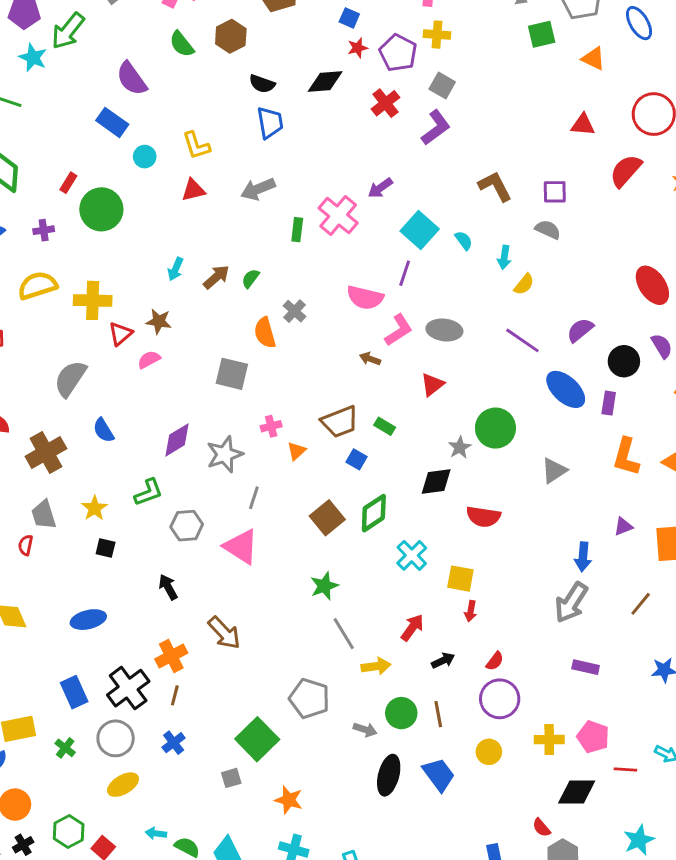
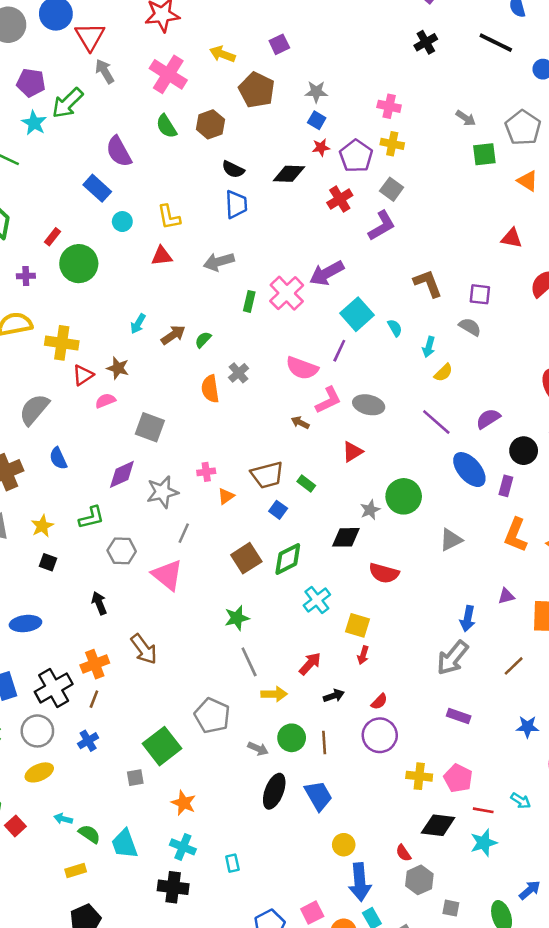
purple arrow: (380, 188) -> (327, 273), size x1.5
gray square: (232, 374) -> (150, 427), moved
yellow circle: (489, 752) -> (344, 845), moved
cyan star: (639, 840) -> (484, 843), moved

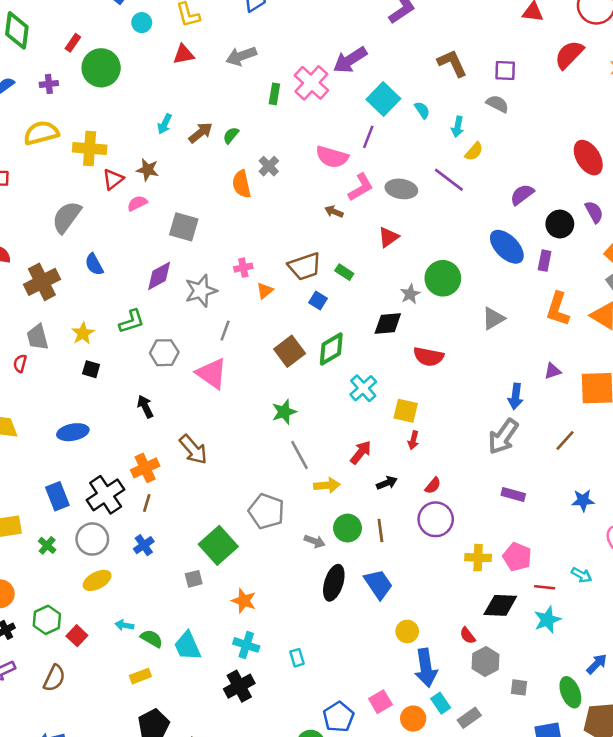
purple line: (436, 422) -> (449, 180), moved
black cross: (173, 887) -> (239, 686), turned -32

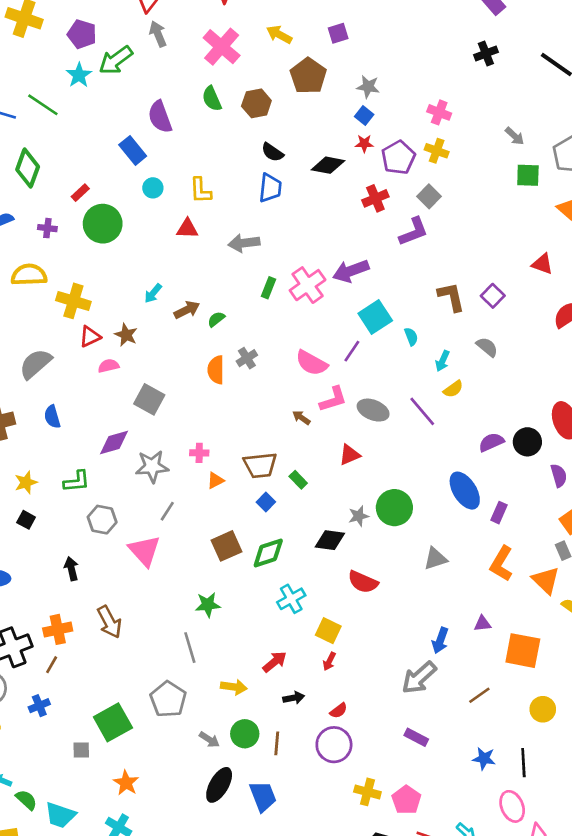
purple square: (505, 70) -> (493, 296), moved, turned 30
black circle: (560, 224) -> (527, 442), moved
gray line: (300, 455) -> (190, 648), moved
cyan trapezoid: (188, 646) -> (60, 815), turned -60

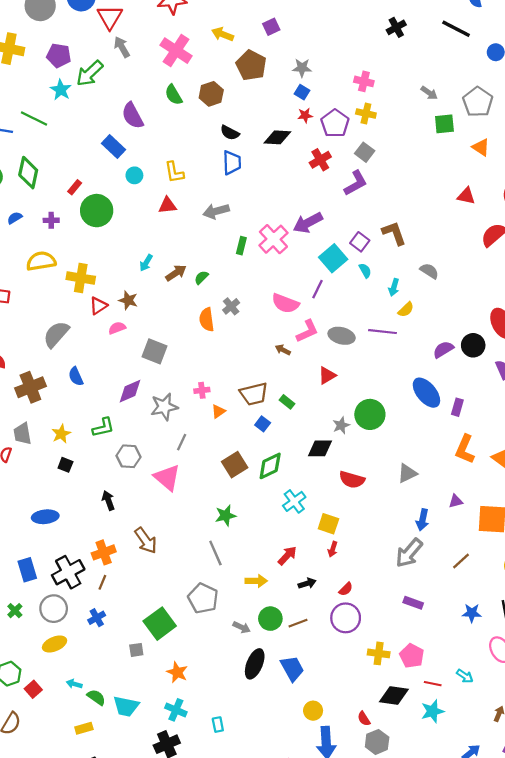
purple square: (493, 296) -> (360, 242), moved
purple line: (422, 411) -> (383, 332), turned -36
gray triangle: (435, 559) -> (407, 473), moved
brown line: (277, 743) -> (298, 623), turned 72

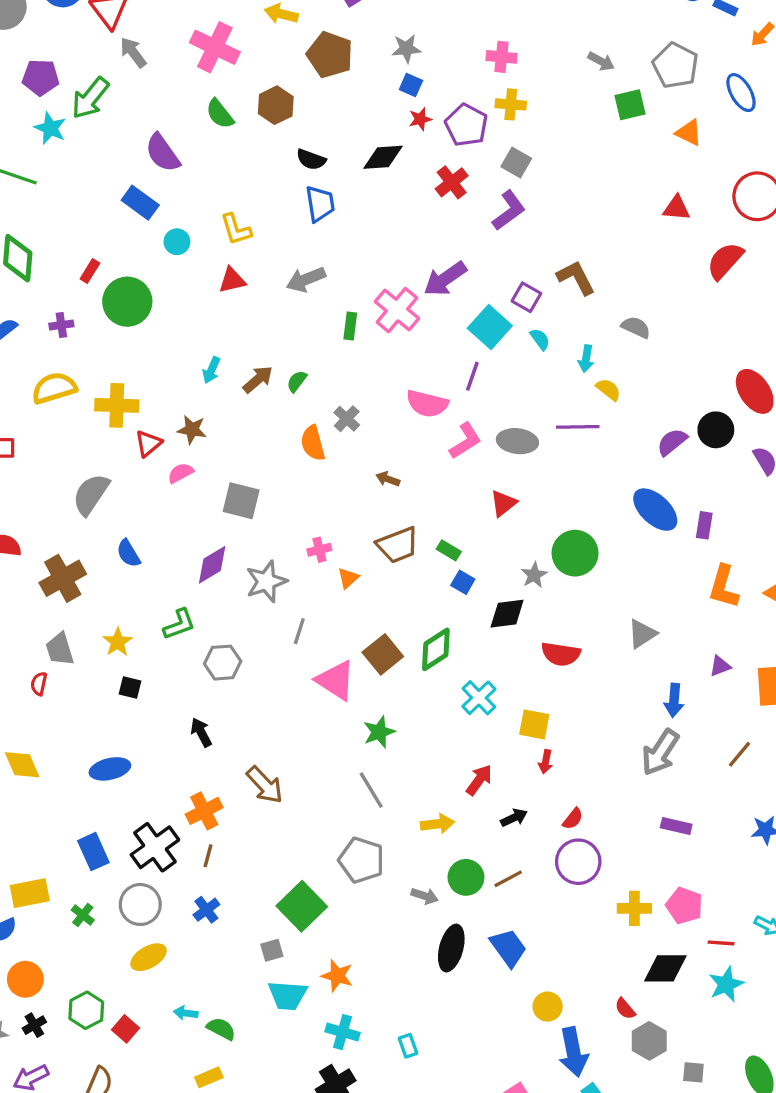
yellow semicircle: (406, 310) -> (608, 389), turned -91
brown arrow: (283, 350) -> (388, 479), moved
blue square: (263, 424) -> (463, 582), moved
pink triangle: (167, 478) -> (336, 680), moved
cyan trapezoid: (126, 706) -> (288, 995), moved

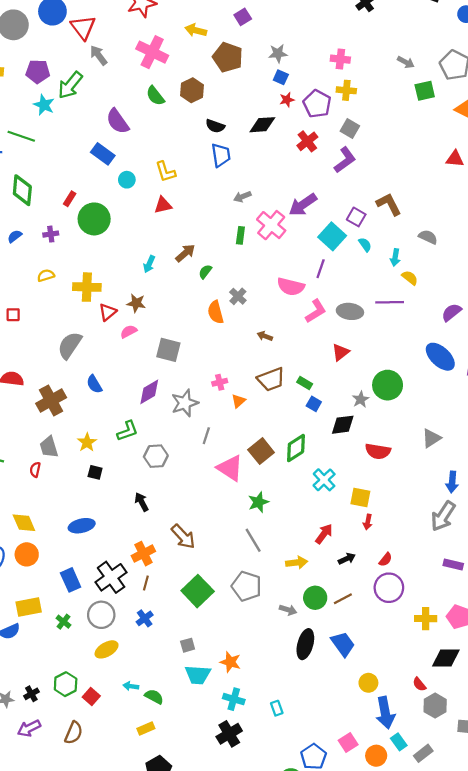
gray arrow: (306, 279) -> (242, 197), moved, size x0.7
brown arrow: (258, 379) -> (185, 253), moved
yellow semicircle: (54, 388) -> (46, 275), size x0.6
green square: (302, 906) -> (198, 591), moved
orange circle: (25, 979) -> (27, 554), moved

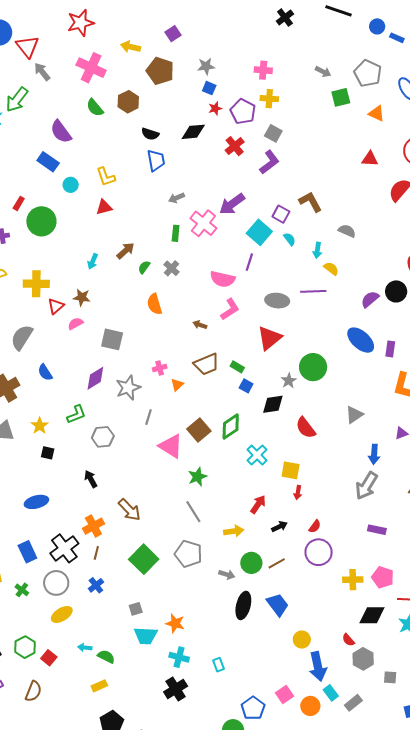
gray cross: (238, 296) -> (172, 268), moved
pink L-shape: (316, 311) -> (230, 309), moved
red triangle: (341, 352) -> (269, 338), size x1.5
red semicircle: (378, 451) -> (306, 428), turned 45

